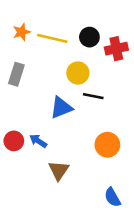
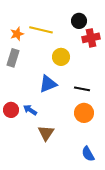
orange star: (21, 32) -> (17, 34), moved
black circle: (89, 37) -> (79, 21), moved
black line: (93, 96) -> (82, 89), moved

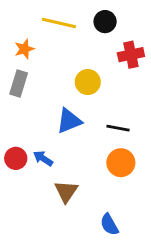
black circle: (79, 21) -> (105, 22), moved
yellow line: (41, 30) -> (59, 23), moved
blue semicircle: (88, 154) -> (109, 225), moved

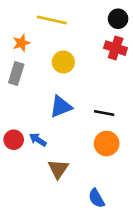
black circle: (105, 22) -> (118, 19), moved
red cross: (131, 55) -> (116, 48), turned 30
yellow circle: (88, 82) -> (63, 62), moved

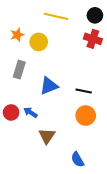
yellow line: (52, 20) -> (56, 16), moved
yellow circle: (63, 62) -> (39, 42), moved
gray rectangle: (16, 73) -> (19, 70), moved

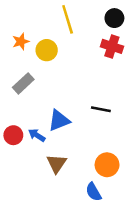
yellow line: (56, 16) -> (68, 19), turned 60
gray rectangle: (19, 70) -> (23, 83), turned 30
blue triangle: (49, 86) -> (59, 120), moved
orange circle: (86, 116) -> (107, 165), moved

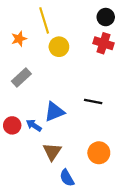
yellow line: (68, 19) -> (44, 20), moved
yellow circle: (47, 50) -> (59, 47), moved
blue semicircle: (93, 192) -> (67, 178), moved

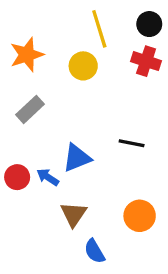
yellow line: (44, 20) -> (99, 29), moved
orange star: (19, 39) -> (27, 55), size x1.5

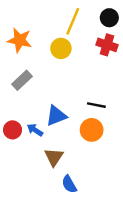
yellow line: (99, 29) -> (73, 21), turned 40
orange star: (27, 55) -> (20, 40), turned 30
orange circle: (140, 216) -> (92, 130), moved

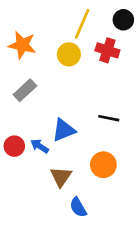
red cross: (107, 45) -> (107, 50), moved
orange circle: (92, 130) -> (103, 165), moved

